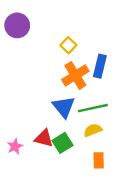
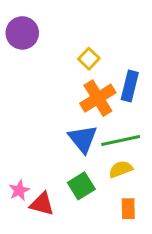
red triangle: (44, 138) -> (42, 204), moved

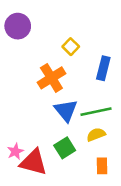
orange cross: (98, 98) -> (51, 78), moved
red triangle: (42, 204) -> (33, 162), size x1.4

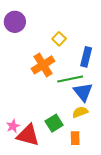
blue triangle: (66, 110) -> (83, 92), moved
green line: (96, 112) -> (70, 79), moved
orange rectangle: (102, 166) -> (75, 138), moved

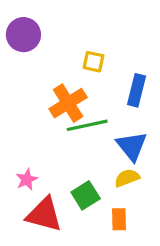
yellow square: (59, 39) -> (94, 62), turned -32
green line: (70, 79) -> (87, 125), moved
pink star: (13, 126) -> (27, 179), moved

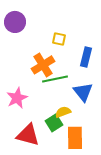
yellow semicircle: (127, 178) -> (63, 112), moved
pink star: (27, 179) -> (17, 98), moved, size x1.5
orange rectangle: (119, 219) -> (75, 138), size x1.6

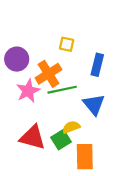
purple circle: (15, 22) -> (17, 59), moved
pink star: (17, 98) -> (28, 91), moved
red triangle: (28, 135) -> (33, 137), moved

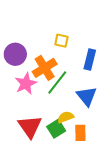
green line: (62, 90) -> (57, 83), turned -40
red triangle: (33, 137) -> (30, 127), turned 40
orange rectangle: (85, 157) -> (80, 133), moved, size x0.7

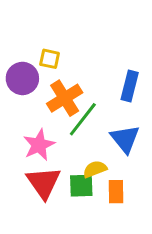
yellow square: (61, 41) -> (50, 59), moved
pink star: (26, 84) -> (39, 145), moved
green square: (56, 129) -> (81, 186), turned 30

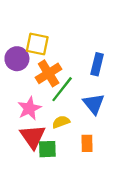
yellow square: (50, 59) -> (37, 44), size x1.5
yellow semicircle: (95, 169) -> (61, 122), moved
green square: (81, 186) -> (47, 149), moved

